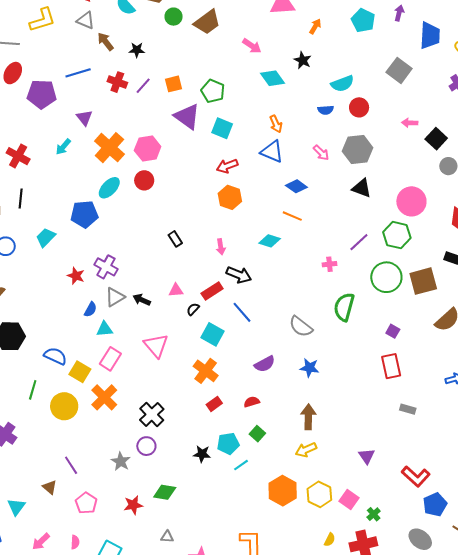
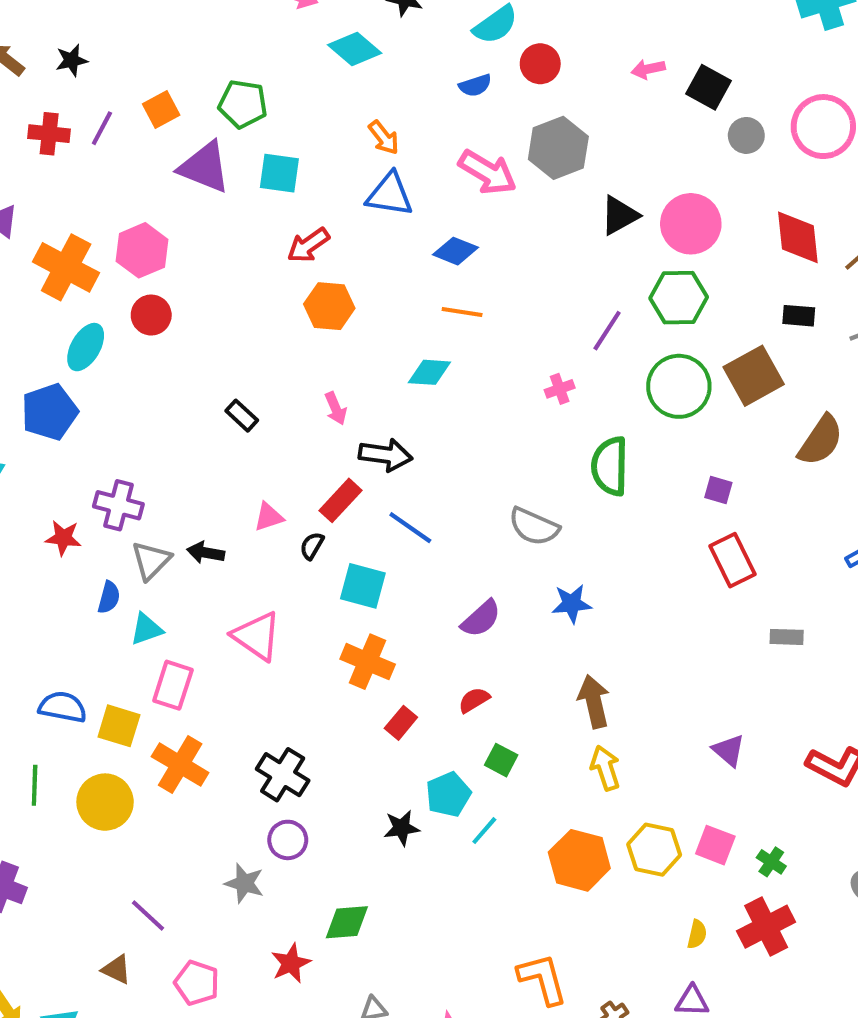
pink arrow: (321, 153) -> (488, 172), size x1.6
black triangle: (362, 188) -> (619, 215), moved, turned -35
yellow arrow: (306, 450) -> (605, 768), turned 110

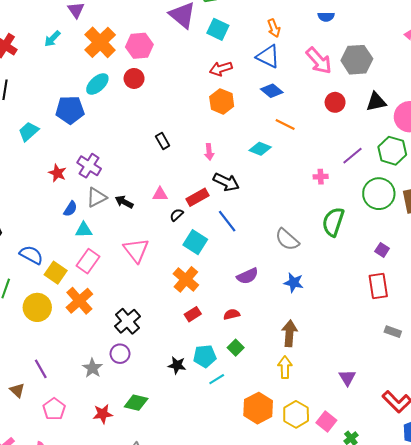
red circle: (540, 64) -> (335, 102), moved
blue diamond: (455, 251) -> (272, 91), moved

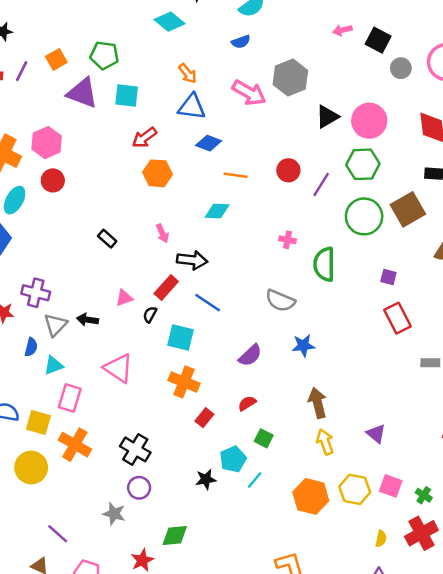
red circle: (335, 102) -> (288, 170), moved
pink cross: (321, 177) -> (288, 240), moved, turned 32
purple triangle: (347, 378) -> (376, 434), moved

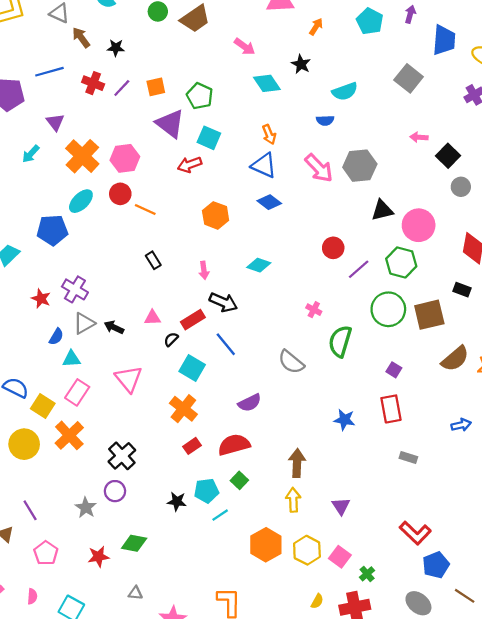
red arrow: (144, 138) -> (190, 165), moved
orange line: (236, 175) -> (145, 210), moved
blue star: (303, 346) -> (344, 420), moved
red semicircle: (247, 403) -> (234, 445), size x1.8

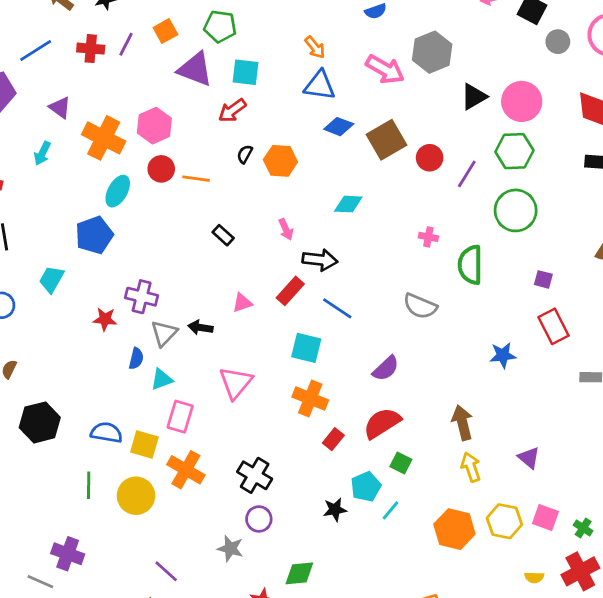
brown square: (429, 315) -> (387, 140), moved
black semicircle: (171, 339) -> (245, 154), moved
pink triangle: (129, 379) -> (236, 383), turned 36
yellow semicircle: (317, 601) -> (534, 577), turned 80

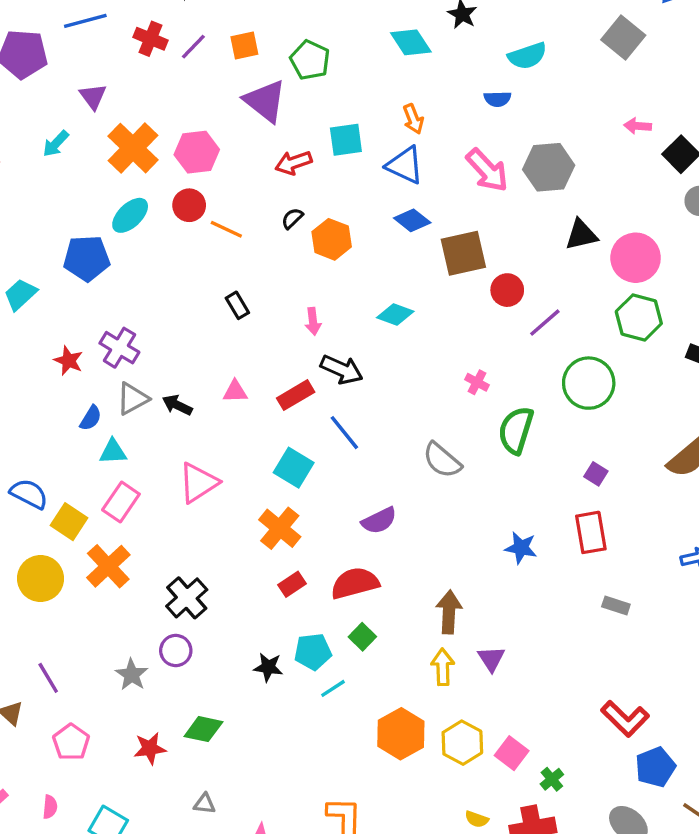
cyan square: (245, 72) -> (346, 140), moved, turned -32
green hexagon: (514, 151) -> (639, 317), moved
purple triangle: (529, 458) -> (491, 659), moved

